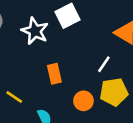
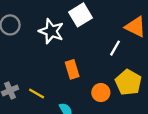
white line: (104, 64) -> (115, 48), moved
yellow pentagon: (114, 92) -> (128, 82), turned -30

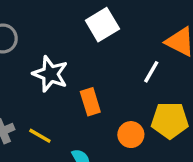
white star: (51, 31) -> (50, 74), moved
yellow pentagon: (128, 82) -> (170, 120), turned -30

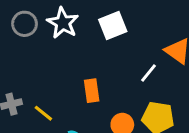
white star: (50, 74) -> (63, 23), moved

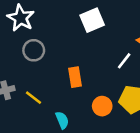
white star: (63, 23) -> (21, 18), moved
gray circle: (25, 24) -> (34, 50), moved

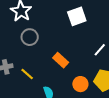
orange rectangle: (75, 77) -> (61, 60), turned -42

